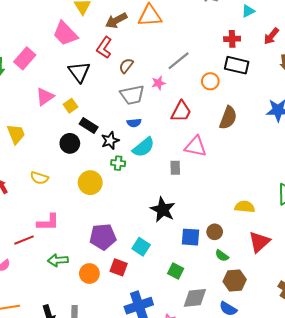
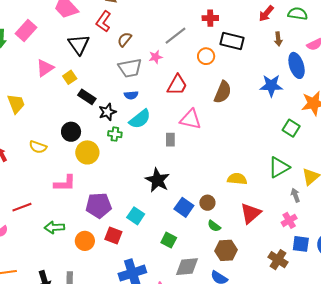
red cross: (232, 39) -> (210, 18), moved
black circle: (70, 143) -> (71, 132), moved
pink L-shape: (48, 222) -> (65, 183), moved
blue square: (191, 237) -> (184, 207), turned 30

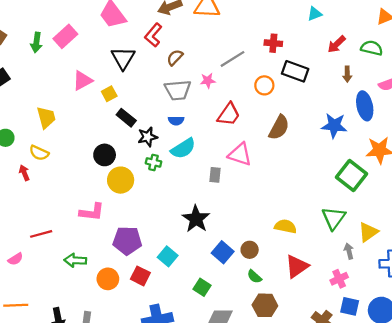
green square: (291, 128) -> (352, 175), size x1.5
yellow semicircle: (38, 147) -> (39, 153), moved
green triangle: (279, 167) -> (334, 218), turned -30

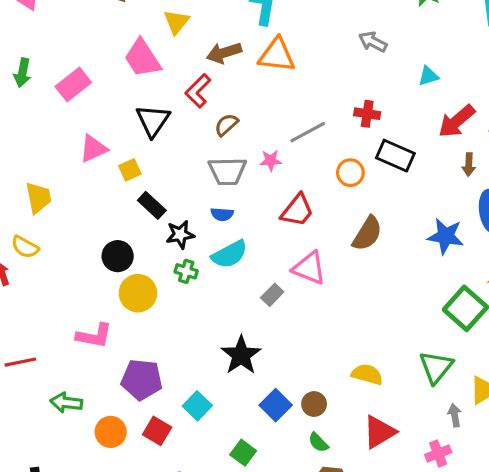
green arrow: (36, 42) -> (22, 73), moved
red arrow: (337, 44) -> (457, 121), size x1.4
gray rectangle: (215, 175) -> (272, 295), turned 35

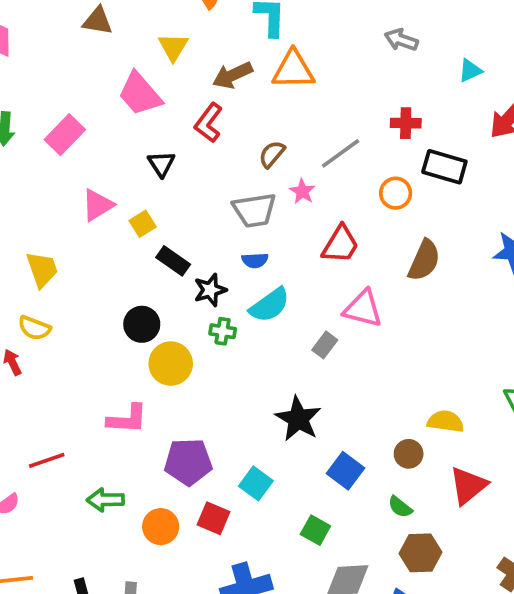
black triangle: (153, 121) -> (161, 164), size x0.7
brown semicircle: (226, 125) -> (272, 154), moved
pink star: (271, 160) -> (302, 191), turned -30
brown circle: (314, 404) -> (409, 454), moved

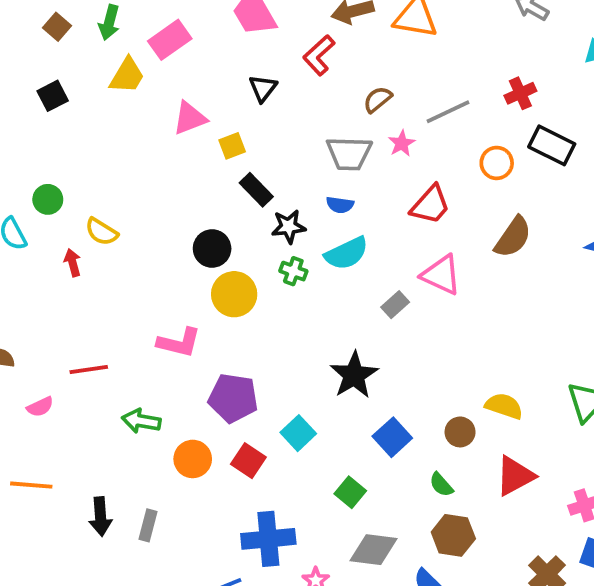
red cross: (406, 123) -> (520, 93), turned -36
yellow trapezoid: (42, 269) -> (127, 76), moved, turned 39

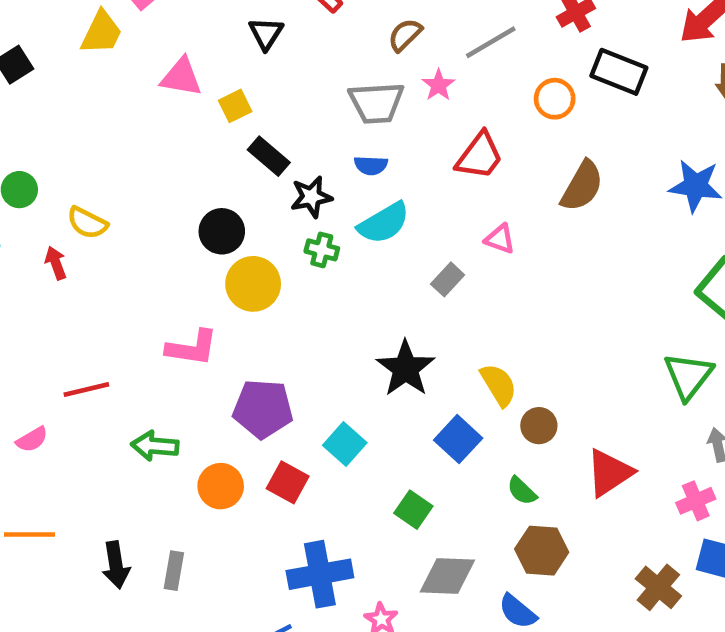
pink triangle: (190, 118) -> (181, 77), turned 36
pink triangle: (441, 275) -> (500, 239), size x0.6
yellow semicircle: (504, 406) -> (499, 385), moved, turned 45

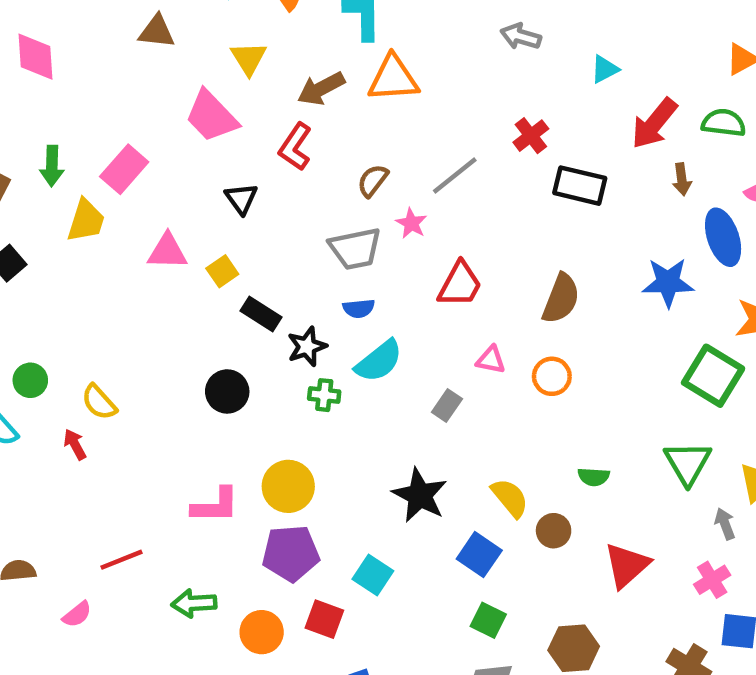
orange circle: (555, 99) -> (552, 376), moved
yellow semicircle: (87, 223) -> (99, 402), turned 30
yellow circle: (253, 284) -> (288, 486), moved
green semicircle: (522, 491) -> (594, 477), moved, turned -32
green square: (413, 510) -> (488, 620), moved

